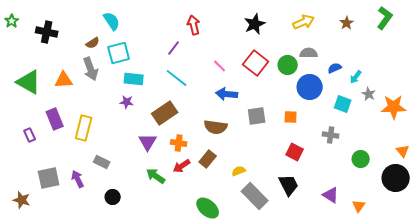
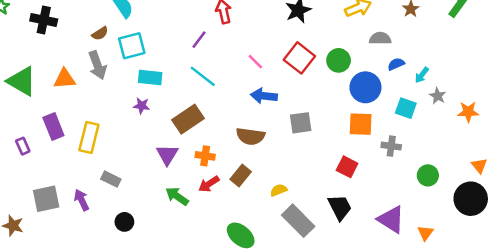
gray semicircle: (309, 53) -> (380, 38), moved
orange star: (394, 107) -> (468, 112), size x0.7
orange square: (291, 117) -> (361, 124), moved, size x1.5
purple triangle: (331, 195) -> (391, 219), size x1.4

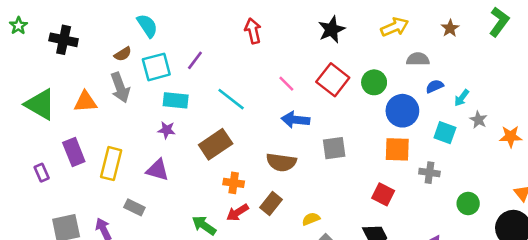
purple line: (199, 40) -> (195, 60), moved
purple triangle: (167, 155) -> (158, 170), moved, turned -45

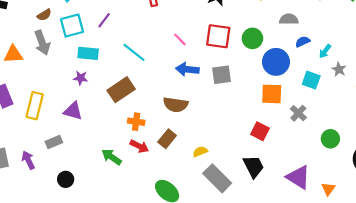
red square: (333, 80) -> (218, 36), turned -30
gray square: (334, 148) -> (221, 75), moved
gray cross: (429, 173) -> (298, 113), turned 35
gray rectangle: (134, 207) -> (54, 142), turned -49
red arrow: (237, 213) -> (139, 146), turned -120

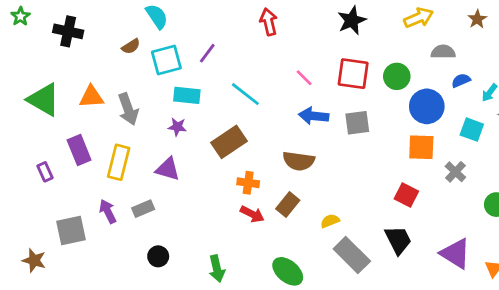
gray arrow: (42, 43) -> (128, 109), moved
green arrow: (112, 157) -> (217, 269), moved, turned -138
purple arrow: (28, 160) -> (108, 211), moved

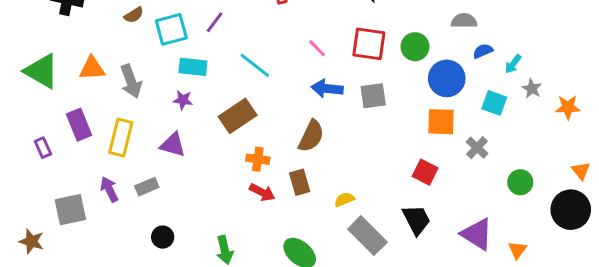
brown semicircle: (299, 161) -> (311, 136), turned -72
brown rectangle: (288, 205) -> (300, 182), turned -55

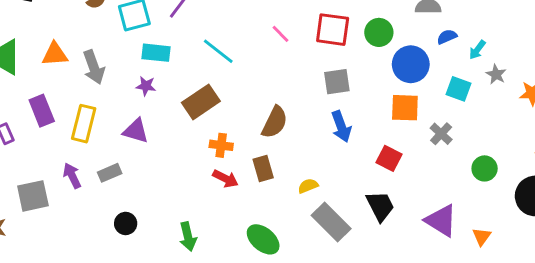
blue arrow: (327, 89) -> (341, 127), moved, turned -116

